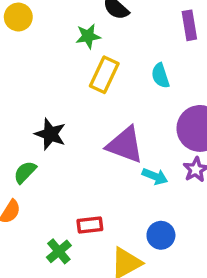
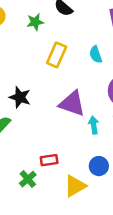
green star: (88, 36) -> (35, 22), moved
cyan arrow: (155, 176) -> (94, 125), turned -120

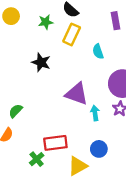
yellow rectangle: (57, 55) -> (72, 34), moved
black star: (20, 97) -> (41, 62), moved
red rectangle: (49, 160) -> (55, 143), size x1.5

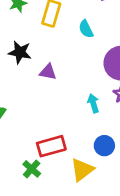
purple triangle: (77, 94) -> (48, 72), moved, size x0.6

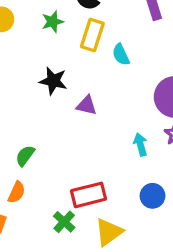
cyan semicircle: (86, 29) -> (121, 55), moved
yellow triangle: (82, 170) -> (109, 232), moved

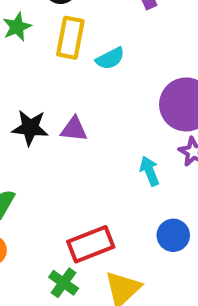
cyan semicircle: (121, 55) -> (110, 58), turned -85
black star: (53, 81) -> (30, 128), moved

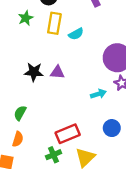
cyan arrow: (150, 171) -> (98, 94), turned 96
green cross: (64, 283) -> (54, 155), turned 32

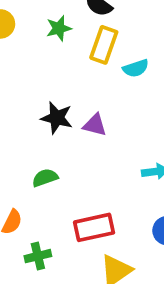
green semicircle: (20, 113) -> (45, 178), moved, turned 32
green cross: (54, 155) -> (38, 256), moved

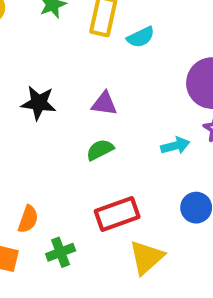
black star: (57, 118) -> (39, 103), moved
green semicircle: (45, 178) -> (100, 150), moved

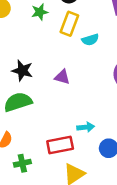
cyan arrow: (175, 146) -> (86, 127), moved
green semicircle: (100, 150) -> (18, 102), moved, size x1.6

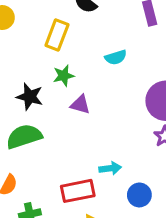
green star: (40, 12) -> (64, 76), moved
yellow rectangle: (69, 24) -> (57, 35), moved

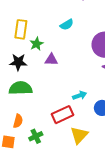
yellow rectangle: (57, 35) -> (21, 29), moved
green semicircle: (24, 136) -> (21, 88), turned 30

